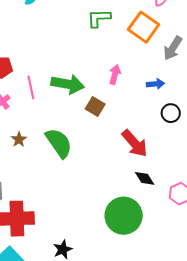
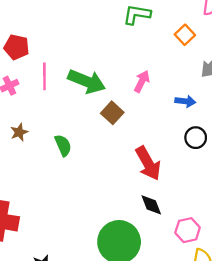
orange square: (143, 27) -> (185, 35), size x0.6
green semicircle: (59, 143) -> (63, 145), size x0.6

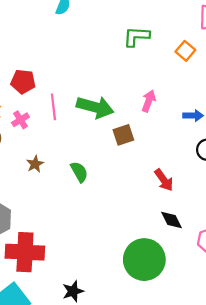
brown square: (112, 113) -> (123, 135), turned 35
red arrow: (148, 163) -> (164, 180), size x0.7

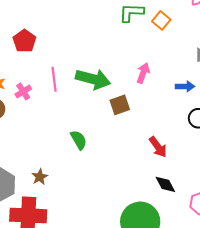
orange square: (185, 51) -> (161, 20), moved
red pentagon: (23, 82) -> (24, 41), moved, turned 30
brown star: (35, 164) -> (40, 177), moved

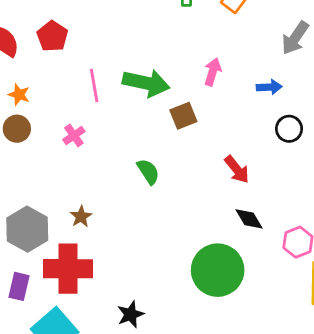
pink cross: (23, 91) -> (74, 135), moved
green semicircle: (79, 140) -> (148, 172), moved

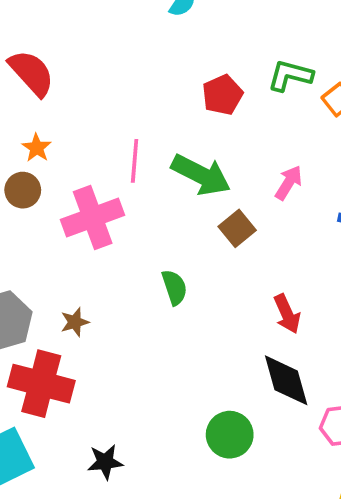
red pentagon: (52, 36) -> (222, 95), moved
brown square: (183, 116) -> (237, 228), turned -32
pink cross: (74, 135) -> (93, 217), size x2.0
black diamond: (249, 219) -> (286, 380), size x1.5
green circle: (218, 270) -> (230, 435), size x0.7

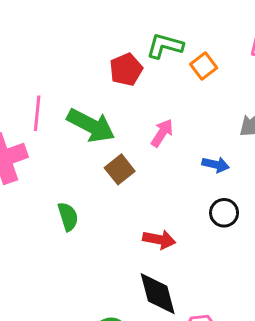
red pentagon: (222, 95) -> (126, 69), moved
red arrow: (287, 314) -> (159, 240), turned -56

